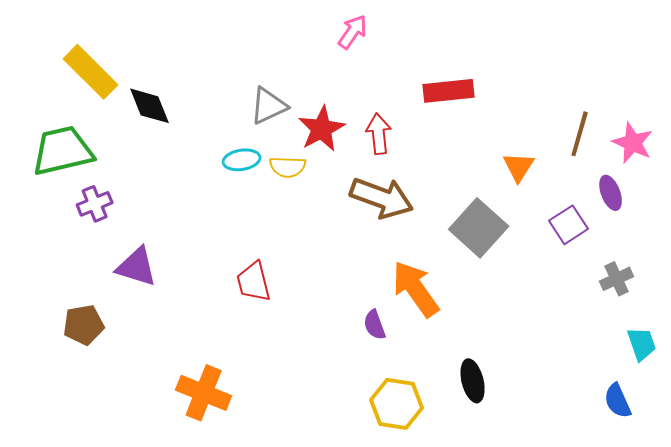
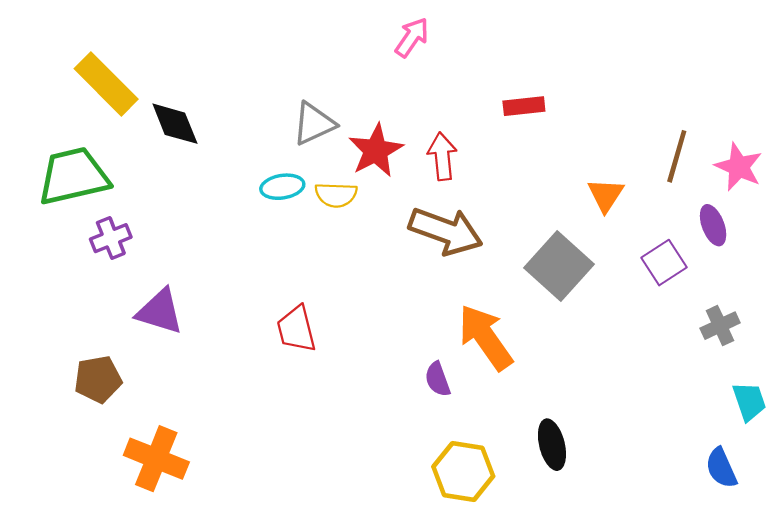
red rectangle: (449, 91) -> (524, 106), size x0.7
orange cross: (204, 393) -> (156, 459), moved

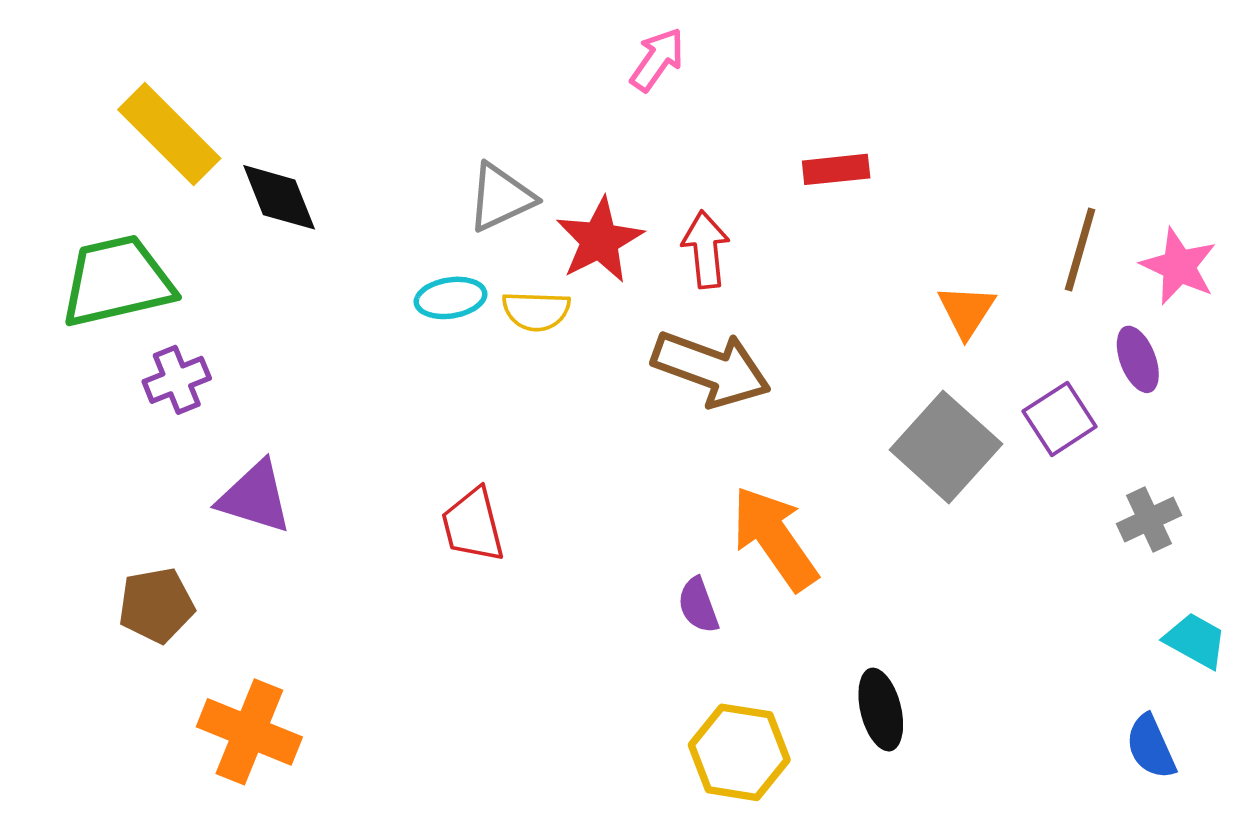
gray square: (559, 266) -> (946, 447), moved
cyan trapezoid: (749, 401) -> (1196, 641), turned -42

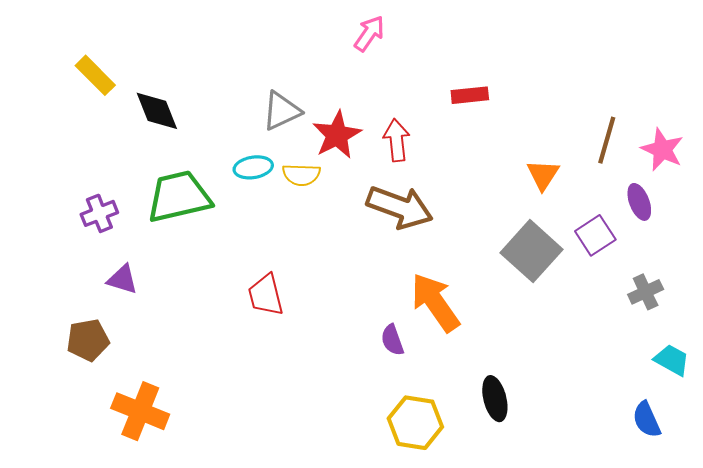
yellow rectangle: (169, 134) -> (95, 75), size x0.7
green trapezoid: (117, 281) -> (179, 197), moved
purple triangle: (255, 497) -> (122, 279), moved, size x0.7

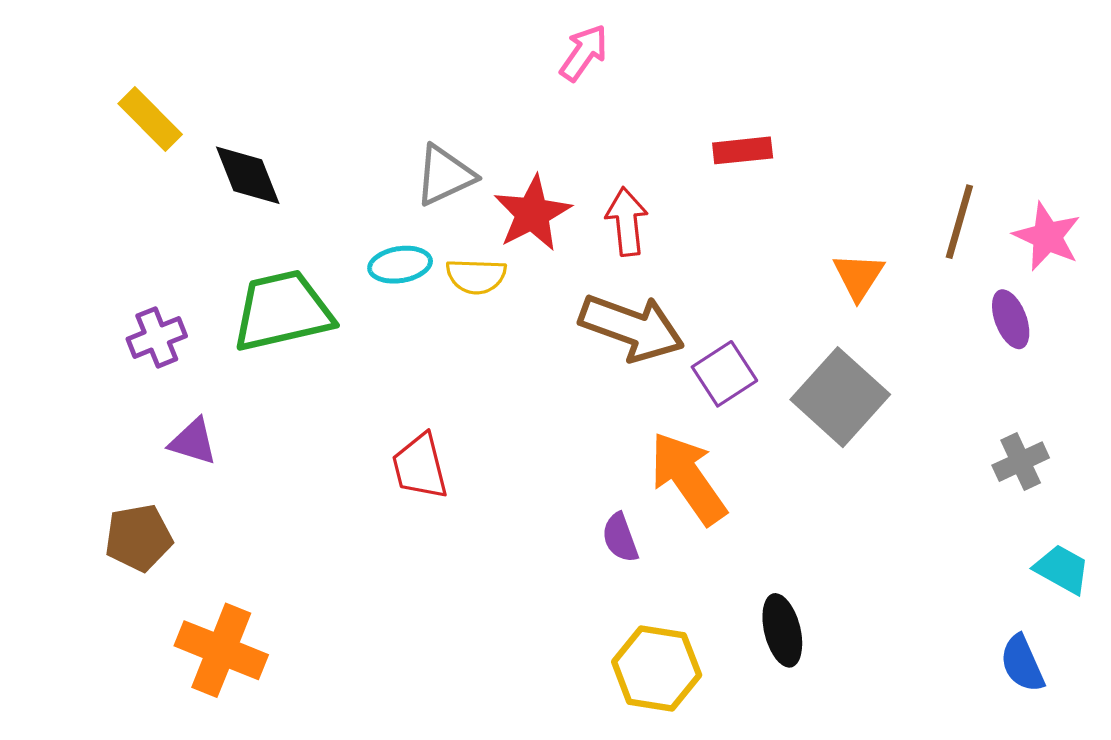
purple square: (595, 235) -> (724, 374), moved

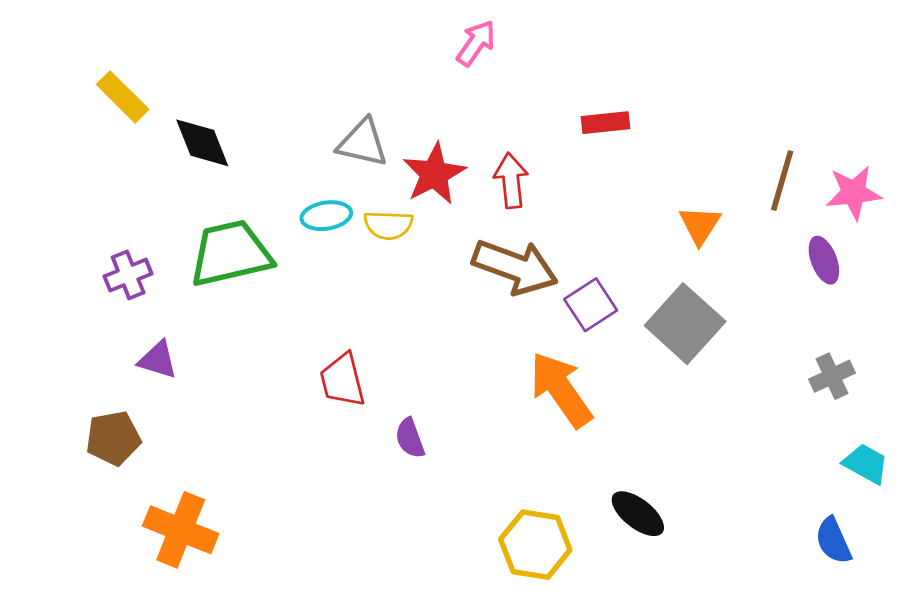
gray triangle: (445, 175) -> (363, 143), turned 38
pink star: (1047, 236) -> (854, 193), turned -30
purple semicircle: (620, 538) -> (410, 438), moved
black ellipse: (782, 630) -> (638, 514), turned -38

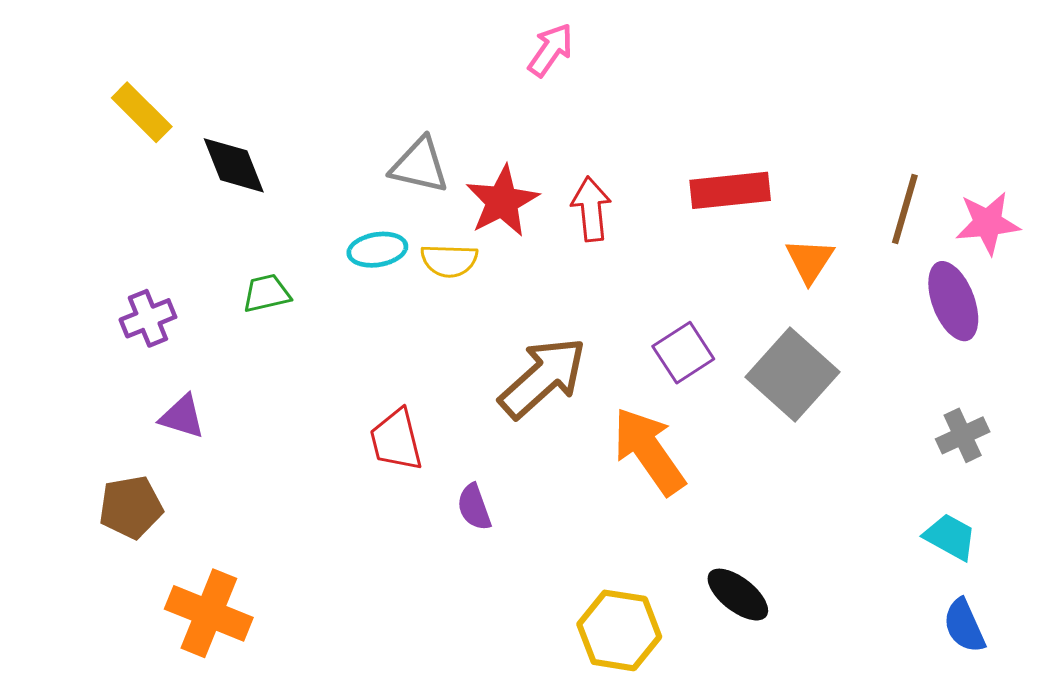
red rectangle: (605, 123) -> (730, 190), moved, size x1.4
green trapezoid: (231, 253) -> (267, 293), size x0.5
purple ellipse: (824, 260) -> (953, 301), size x1.4
brown arrow: (515, 267) -> (543, 378), moved, turned -62
cyan trapezoid: (866, 464) -> (950, 537), moved

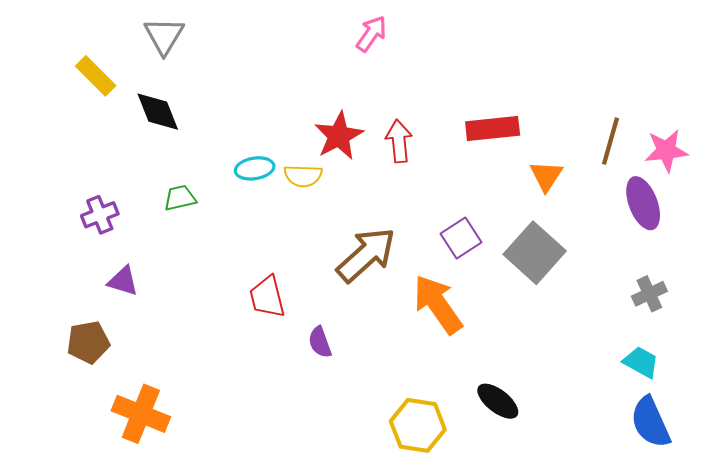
gray triangle: (420, 165) -> (164, 36), moved, turned 48
blue semicircle: (964, 626) -> (650, 422), size x1.4

